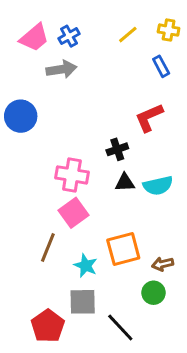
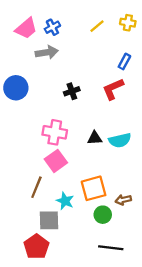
blue rectangle: (161, 66) -> (124, 61), moved, turned 56
black cross: (117, 149) -> (72, 91), moved
green circle: (154, 293) -> (103, 215), moved
gray square: (83, 302) -> (49, 220), moved
black line: (120, 327) -> (111, 248), moved, turned -40

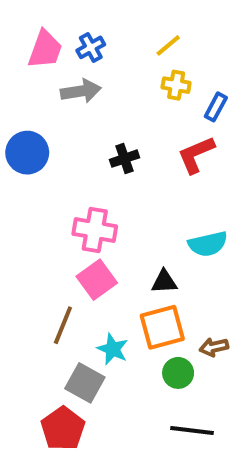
yellow cross: (128, 23) -> (176, 85), moved
pink trapezoid: (26, 28) -> (45, 49), turned -30
black triangle: (95, 138) -> (164, 282), moved
gray square: (49, 220) -> (85, 383), turned 30

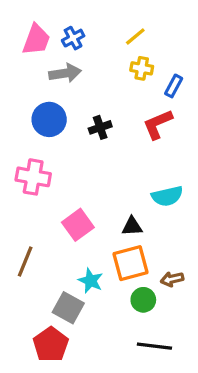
blue circle: (27, 153) -> (49, 119), moved
pink cross: (95, 230) -> (33, 177), moved
brown line: (63, 325) -> (25, 262), moved

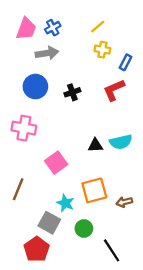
black triangle: (132, 226) -> (95, 145), moved
green circle: (143, 300) -> (84, 228), moved
black line: (154, 346) -> (112, 250), turned 50

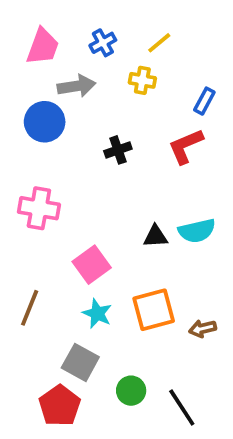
blue cross: (53, 28) -> (103, 43), moved
yellow cross: (102, 50) -> (142, 80), moved
blue circle: (35, 87) -> (45, 122), moved
cyan star: (65, 203) -> (97, 314), moved
green circle: (84, 228) -> (131, 391), moved

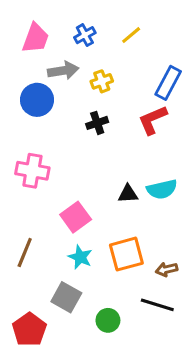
yellow cross: (142, 80) -> (102, 81), moved, turned -30
blue rectangle: (204, 101) -> (168, 83), size x1.5
red pentagon: (60, 406) -> (29, 330), moved
black line: (182, 408) -> (157, 305), moved, turned -40

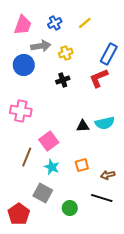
brown line: (25, 252) -> (27, 157), moved
orange square: (126, 254) -> (82, 165), size x0.6

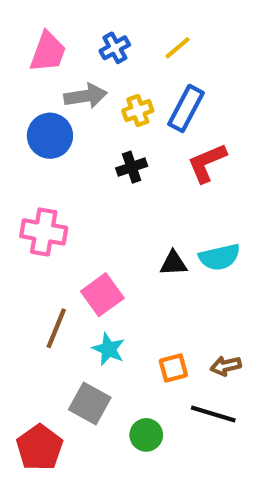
blue rectangle: (109, 54) -> (186, 108), moved
orange square: (82, 165) -> (173, 368), moved

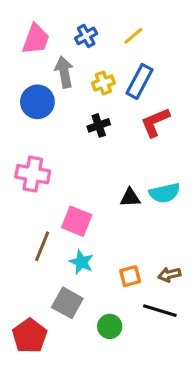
gray arrow: (86, 96) -> (64, 72), turned -92
pink square: (102, 295) -> (77, 221), turned -32

